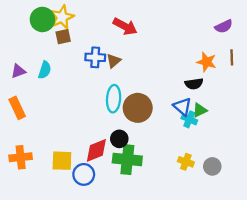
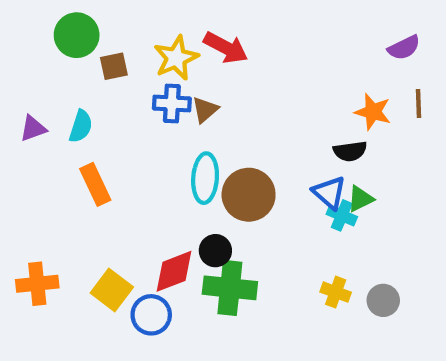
yellow star: (62, 17) -> (176, 58), moved
orange rectangle: (17, 108) -> (95, 184), moved
yellow square: (62, 161) -> (112, 290), turned 35

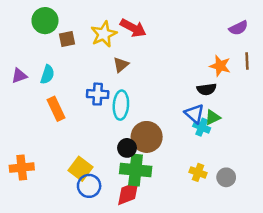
blue cross: (172, 104) -> (98, 94), moved
brown circle: (249, 195) -> (147, 137), moved
red diamond: (174, 271) -> (128, 193), moved
yellow square: (112, 290) -> (80, 169), moved

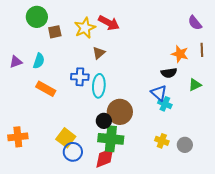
purple semicircle: (238, 28) -> (195, 23), turned 77
orange rectangle: (56, 109) -> (46, 89), turned -36
green triangle: (213, 117) -> (195, 85), moved

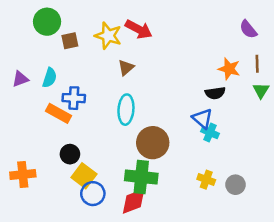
yellow star: (85, 28) -> (108, 36), turned -30
blue cross: (80, 77) -> (74, 98), moved
green triangle: (195, 85) -> (261, 90), moved, turned -32
black circle: (104, 121) -> (70, 154), moved

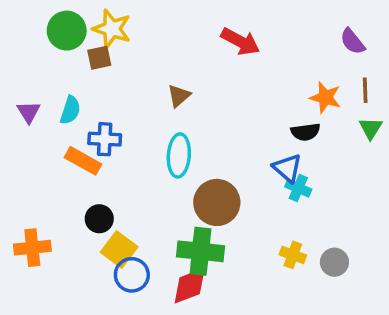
red arrow: (139, 29) -> (240, 41), moved
yellow star: (108, 36) -> (112, 29), moved
purple triangle: (20, 79) -> (29, 112), turned -42

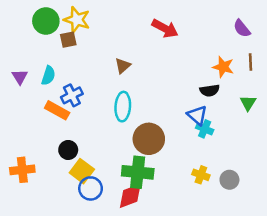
green triangle: (371, 128) -> (248, 103), moved
blue cross: (105, 139) -> (72, 95), turned -30

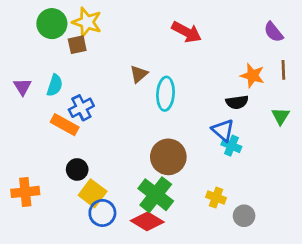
cyan ellipse: (123, 107) -> (166, 94), moved
green cross: (138, 172) -> (156, 195), turned 32
yellow cross: (201, 175) -> (216, 198), moved
gray circle: (229, 180) -> (244, 216), moved
red diamond: (130, 196) -> (147, 221), turned 52

